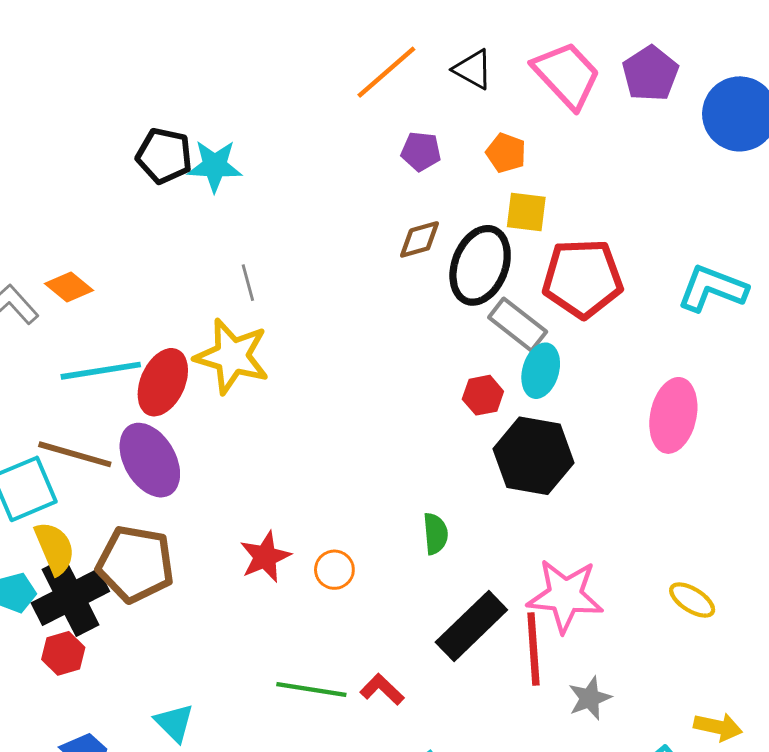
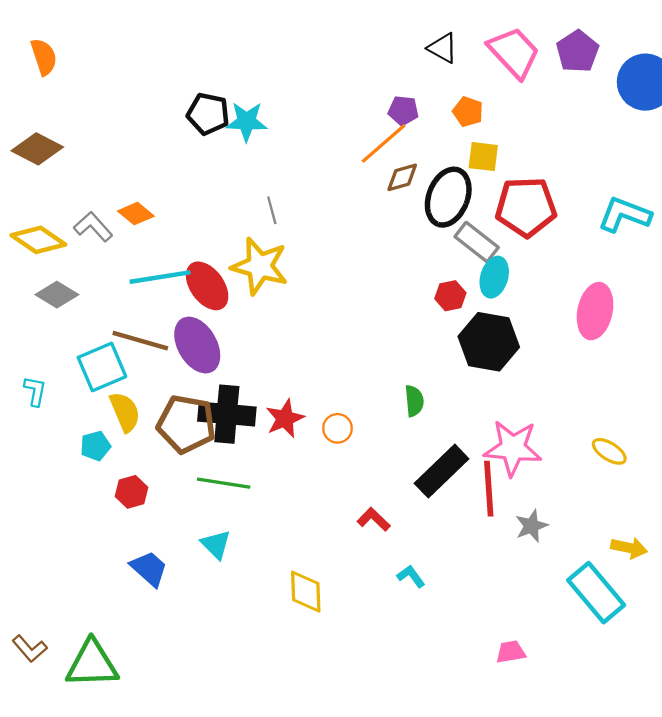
orange line: (386, 72) -> (384, 143), moved
red ellipse: (163, 382) -> (207, 286), turned -60
black cross: (70, 597) -> (227, 414), moved, turned 32
green line: (311, 689) -> (224, 483), moved

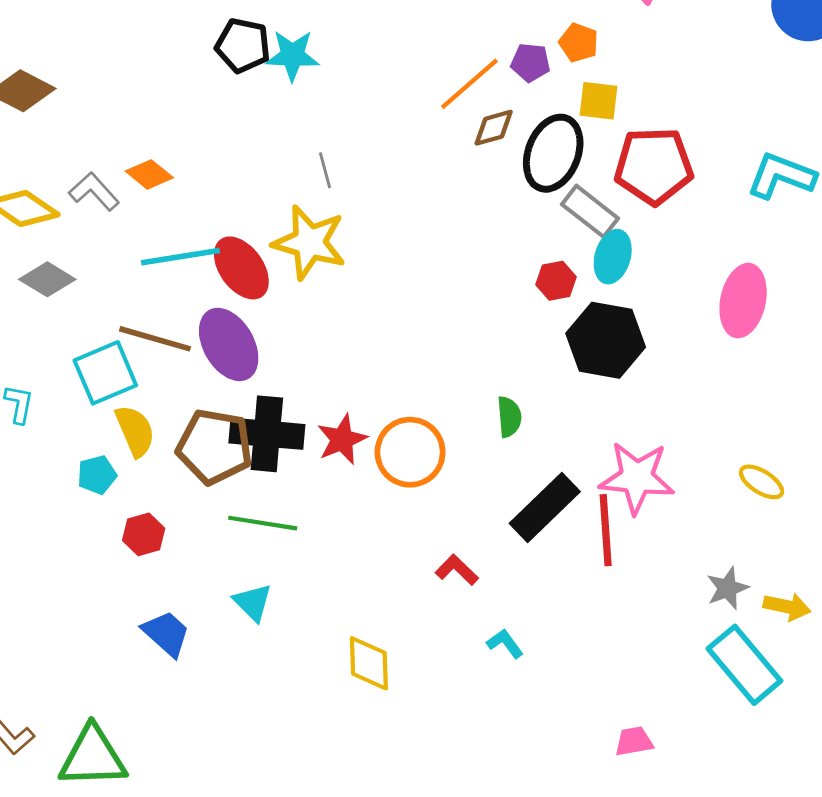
purple pentagon: (403, 111) -> (530, 62), moved
orange circle: (338, 428) -> (410, 452), size x1.8
gray star: (531, 526) -> (727, 588), moved

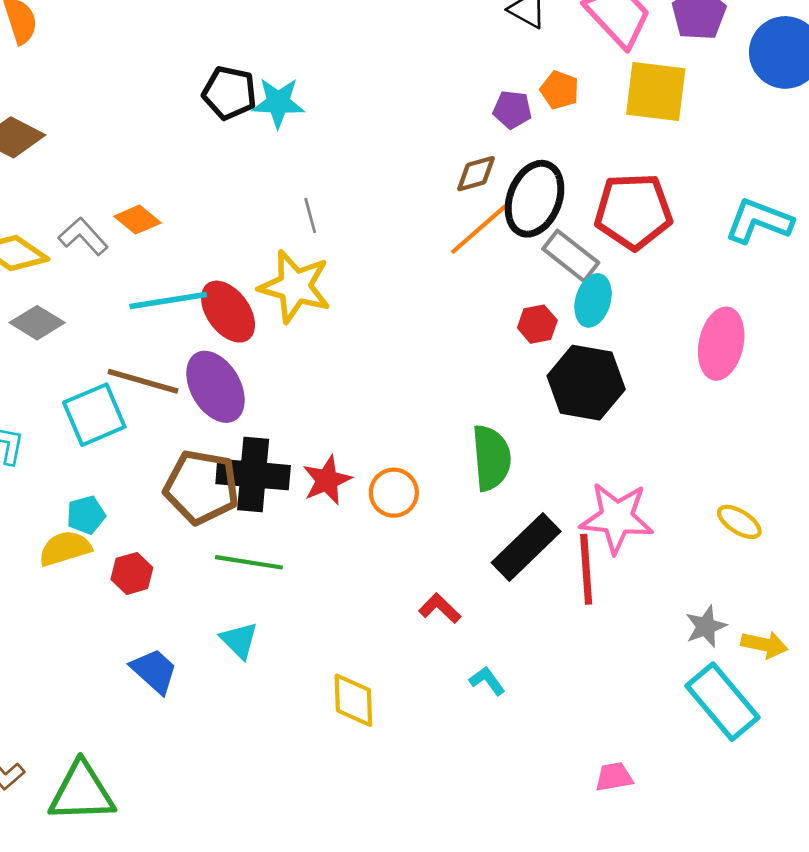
orange line: (470, 84) -> (479, 229), moved
yellow square: (599, 101) -> (656, 91), moved, size x1.6
green semicircle: (509, 417) -> (491, 458), size x1.6
yellow semicircle: (135, 431) -> (65, 548), moved, turned -84
orange circle: (410, 452) -> (394, 493), size x0.7

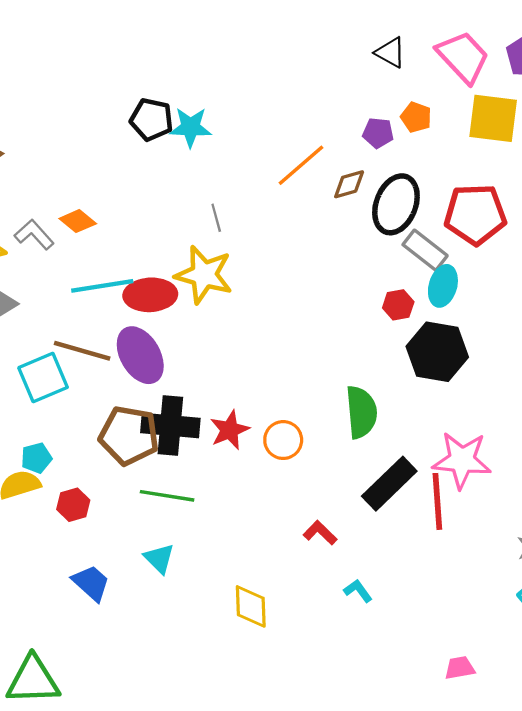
orange line: (479, 229) -> (301, 165), moved
red ellipse: (228, 312) -> (150, 295), turned -57

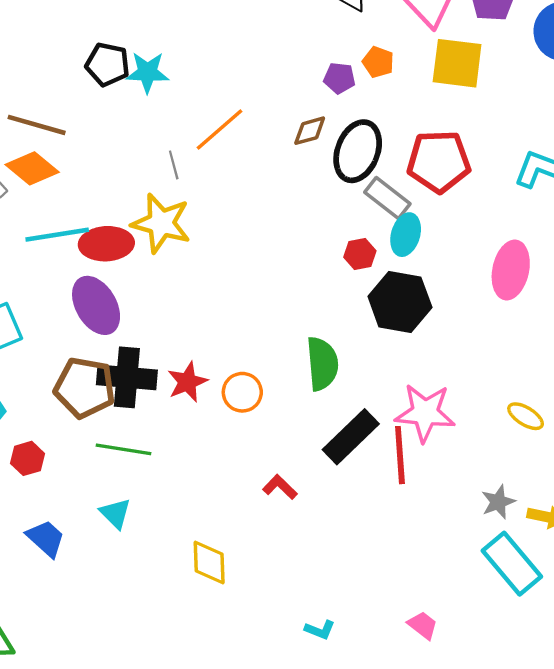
orange line: (301, 165) -> (219, 129), moved
orange diamond: (78, 221) -> (32, 168), size x1.4
brown line: (82, 351) -> (37, 125), moved
cyan L-shape: (358, 591) -> (320, 630), moved, turned 148
pink trapezoid: (460, 668) -> (423, 625), turned 48

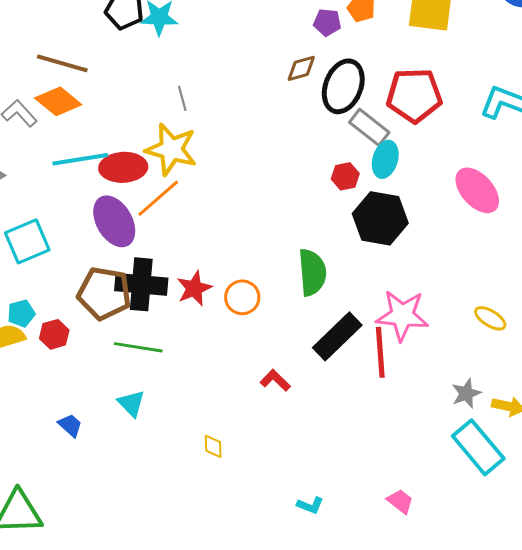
orange line: (219, 129) -> (158, 198), moved
pink ellipse: (511, 270) -> (477, 190), turned -54
red hexagon: (28, 458) -> (54, 334), moved
blue trapezoid: (46, 538) -> (70, 425), size x0.7
yellow diamond: (209, 562) -> (213, 446), size x0.6

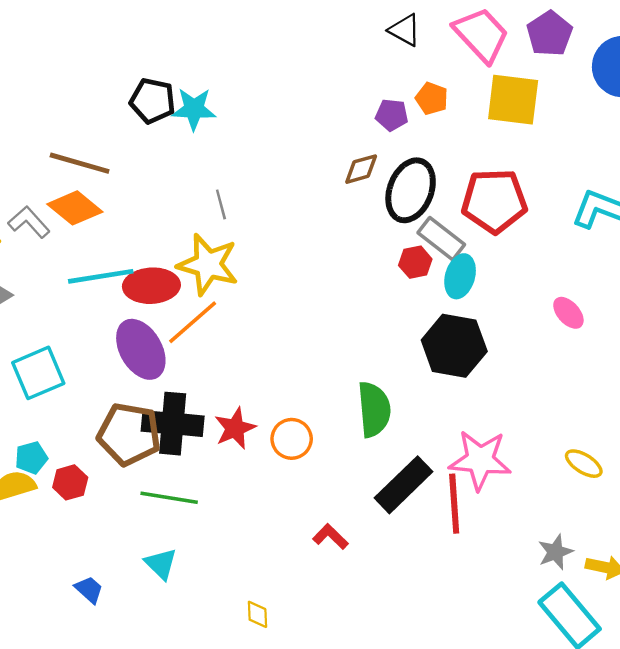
red hexagon: (345, 176) -> (415, 262), moved
pink ellipse: (477, 190) -> (568, 313), size x0.6

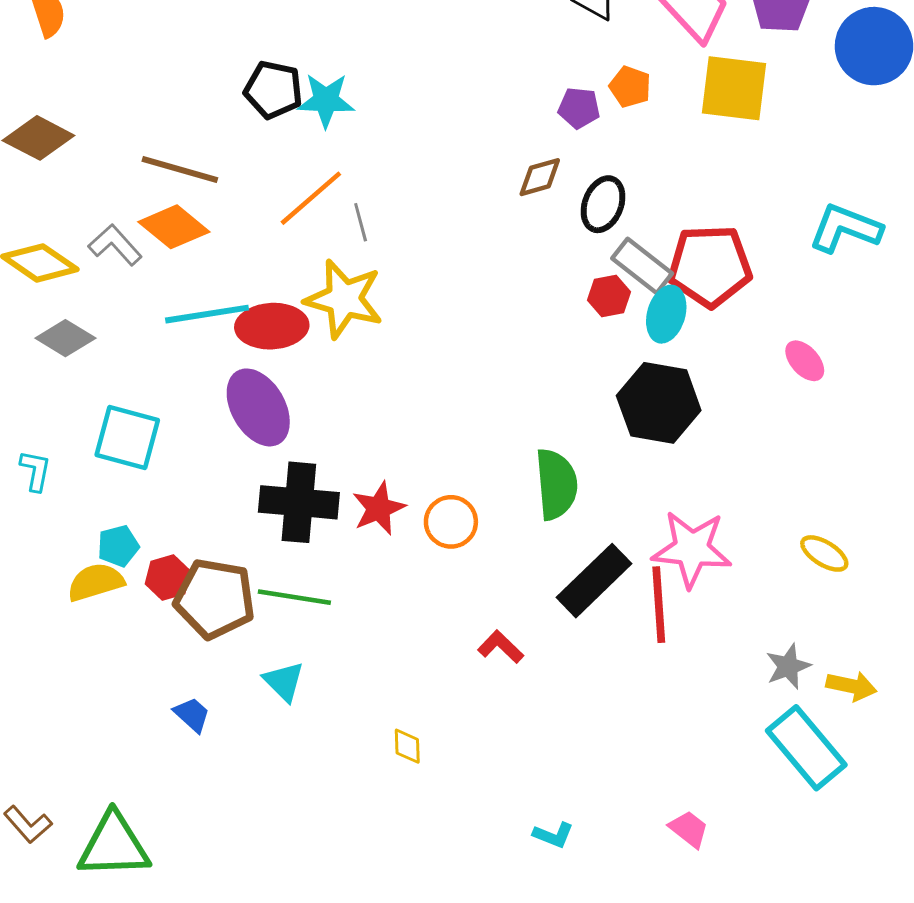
black ellipse: (411, 190) -> (603, 204), size x0.7
red pentagon: (494, 201) -> (710, 266), moved
orange line: (193, 322) -> (311, 198), moved
cyan square: (38, 373) -> (127, 438), turned 38
brown pentagon: (129, 434) -> (215, 599), moved

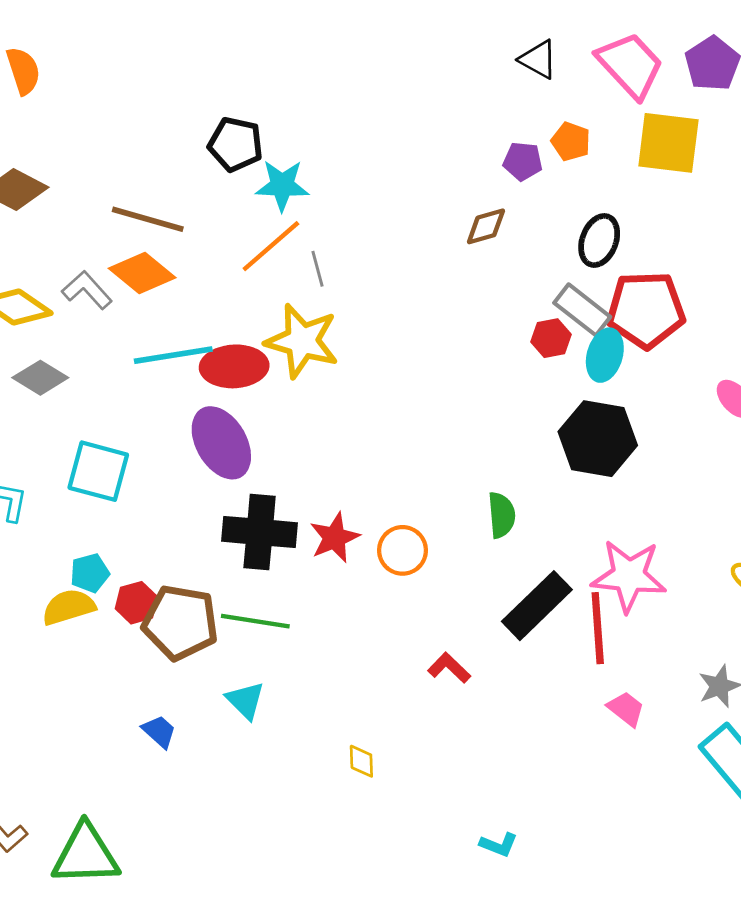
cyan star: (326, 100) -> (282, 185), moved
black ellipse: (603, 204) -> (599, 241), moved
green semicircle: (556, 484) -> (502, 515), size x0.7
pink trapezoid: (689, 829) -> (626, 709), moved

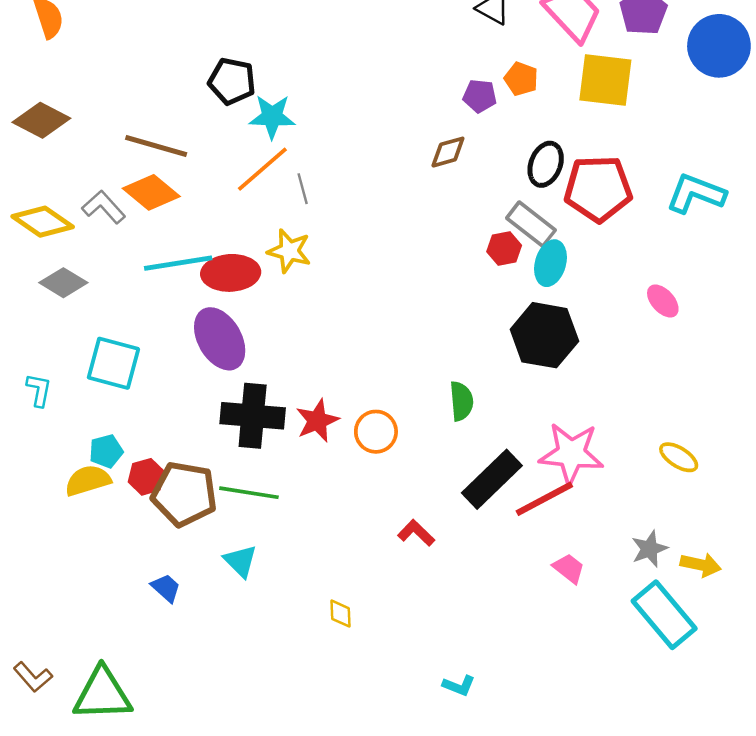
red pentagon: (646, 310) -> (598, 189), moved
yellow star: (302, 341) -> (289, 251), size x0.7
red line: (598, 628) -> (544, 499), turned 66

